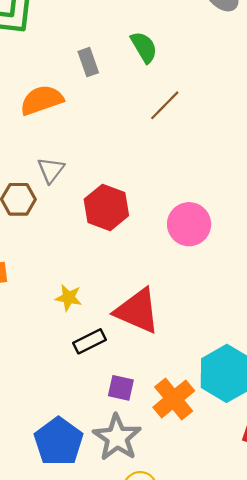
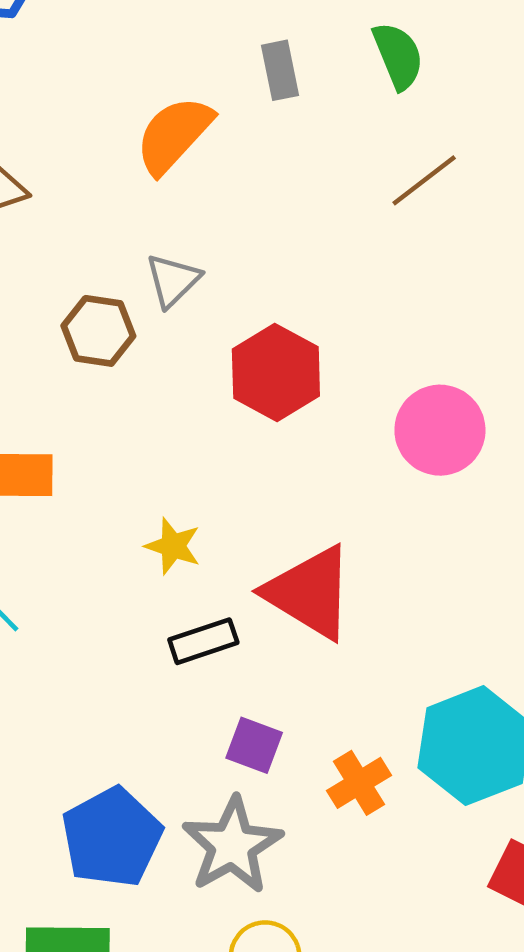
orange semicircle: (42, 100) -> (174, 135), turned -36
orange cross: (174, 399) -> (359, 783), size x0.7

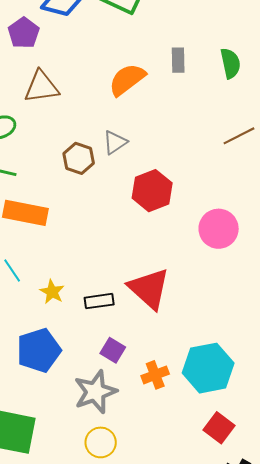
brown line: (424, 180) -> (239, 136), moved
yellow star: (173, 546) -> (52, 292), moved
blue pentagon: (112, 837) -> (39, 350), moved

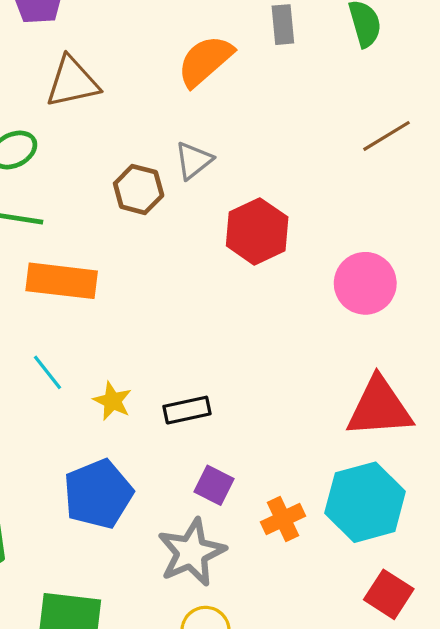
red triangle: (149, 289) -> (379, 408), moved, turned -42

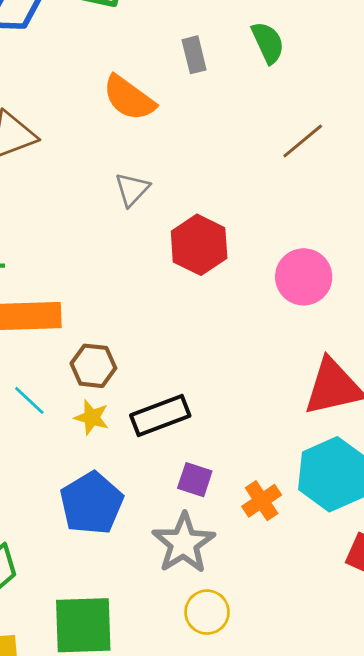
orange semicircle: (205, 61) -> (129, 98), turned -94
brown hexagon: (139, 189) -> (93, 366), moved
black rectangle: (187, 410) -> (160, 416), size x1.4

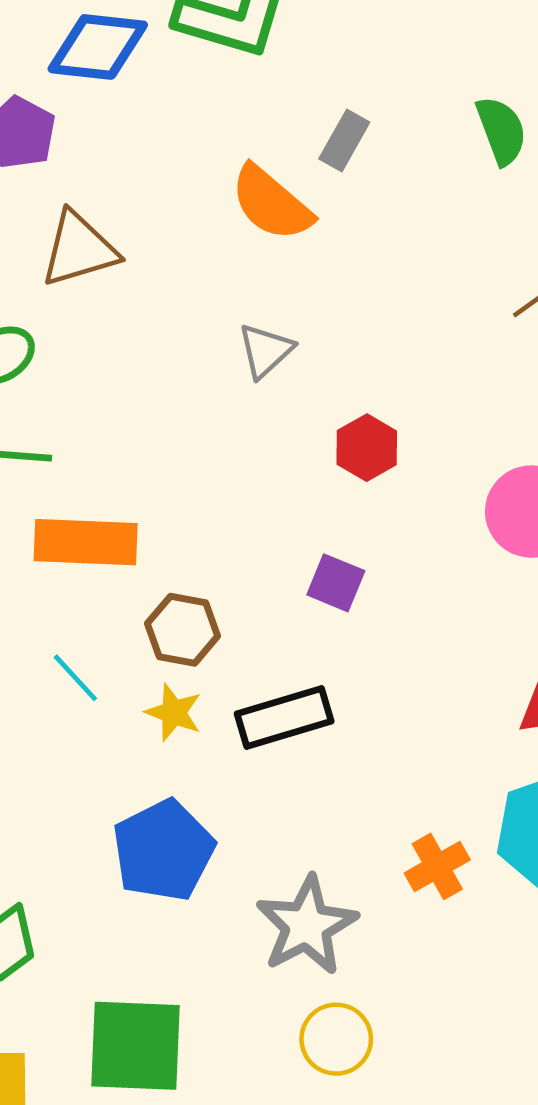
gray rectangle: (194, 55) -> (344, 141), moved, turned 39
red hexagon: (199, 245) -> (367, 448), size x0.7
purple square: (195, 480) -> (336, 583), moved

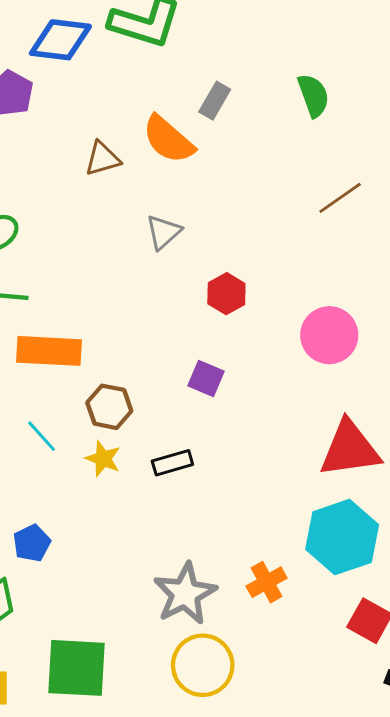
brown triangle: (79, 249) -> (102, 159), moved, size x0.7
black rectangle: (284, 718) -> (172, 463), size x0.7
blue pentagon: (163, 851) -> (32, 543), moved, size x0.6
orange cross: (437, 866) -> (267, 582), moved
yellow circle: (336, 1039) -> (203, 665), size x1.4

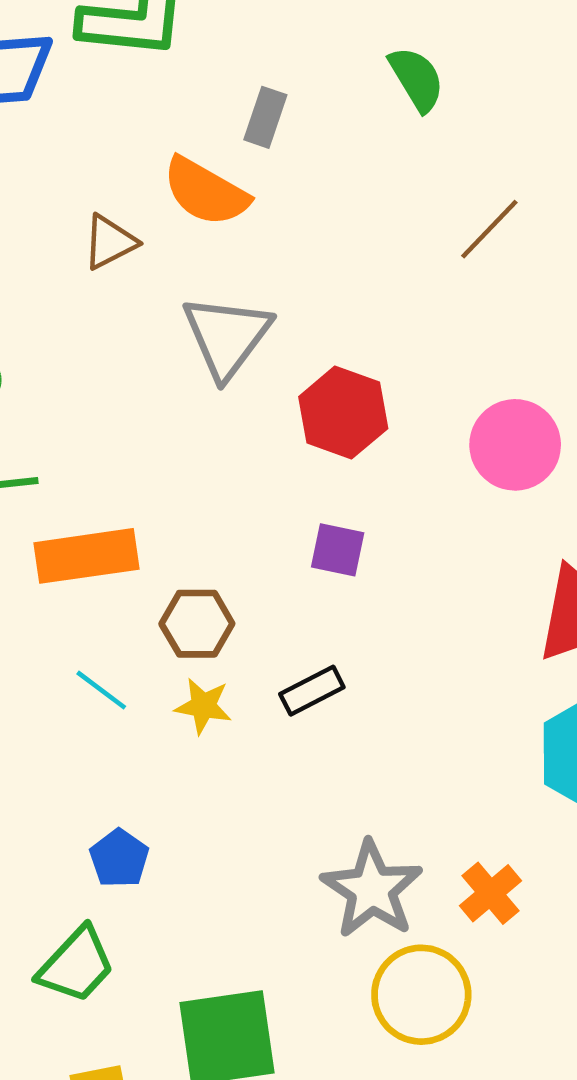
gray triangle: (163, 232) -> (227, 336), size x1.6
red hexagon: (226, 294) -> (343, 413), size x1.4
orange cross: (267, 582) -> (491, 893), moved

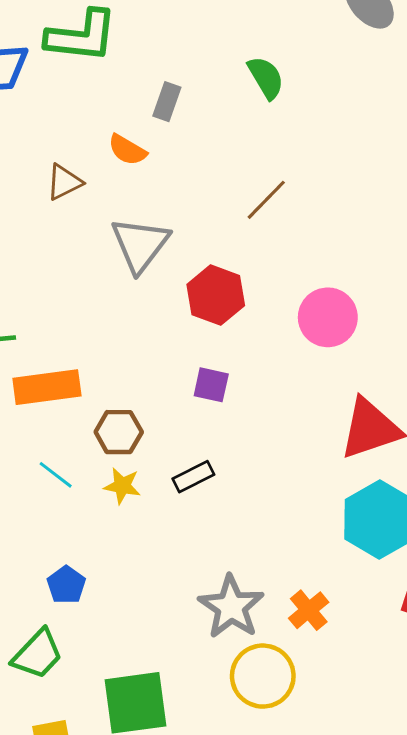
orange semicircle: (206, 192) -> (127, 150), size x0.7
brown line: (489, 229) -> (266, 200), moved

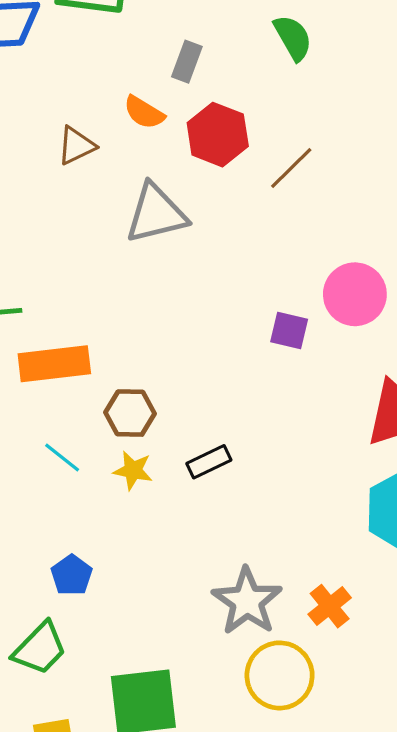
gray triangle: (140, 245) -> (156, 214), turned 38
red hexagon: (216, 295) -> (218, 135), moved
purple square: (211, 385) -> (289, 330), moved

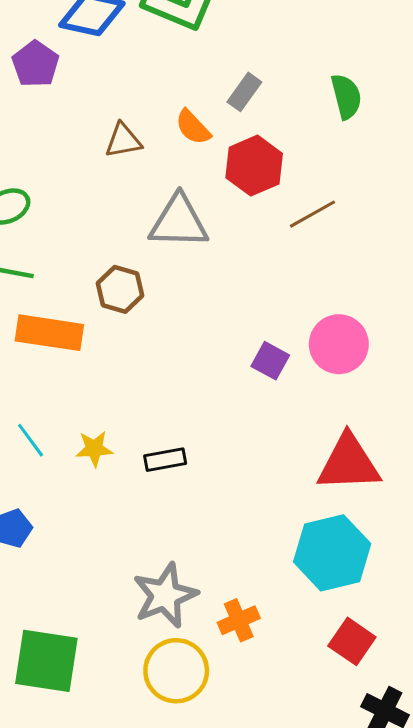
brown hexagon: (130, 413) -> (120, 289), moved
cyan line: (62, 458) -> (31, 440), moved
yellow star: (133, 470) -> (94, 449), turned -30

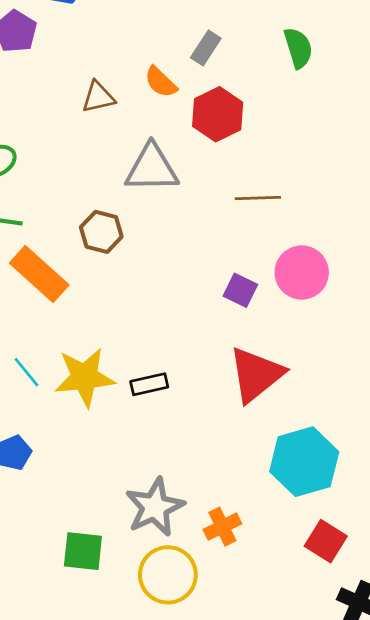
brown line: (312, 214) -> (258, 198), moved, turned 30
orange rectangle: (49, 333) -> (39, 274), turned 36
yellow star: (94, 449) -> (85, 377), size x1.8
red triangle: (349, 463) -> (256, 375), moved, turned -34
green square: (46, 661) -> (83, 551), moved, size x0.7

